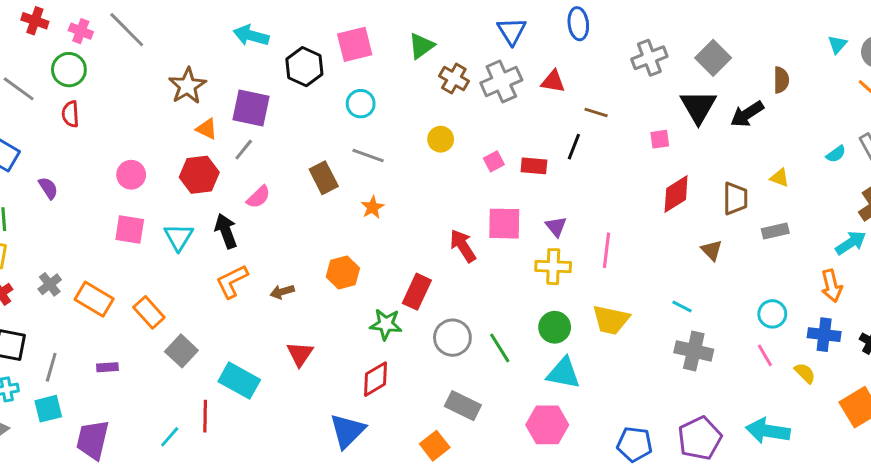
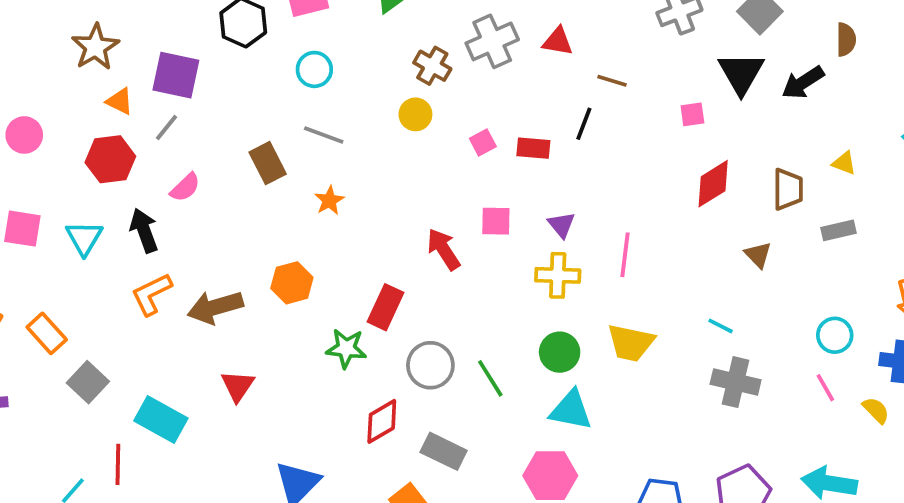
brown cross: (454, 78) -> (432, 66), moved
pink circle: (131, 175) -> (24, 135), moved
pink square: (504, 224) -> (496, 221), size x0.7
brown arrow: (282, 292) -> (215, 307), size x1.8
red diamond: (375, 379) -> (382, 421), moved

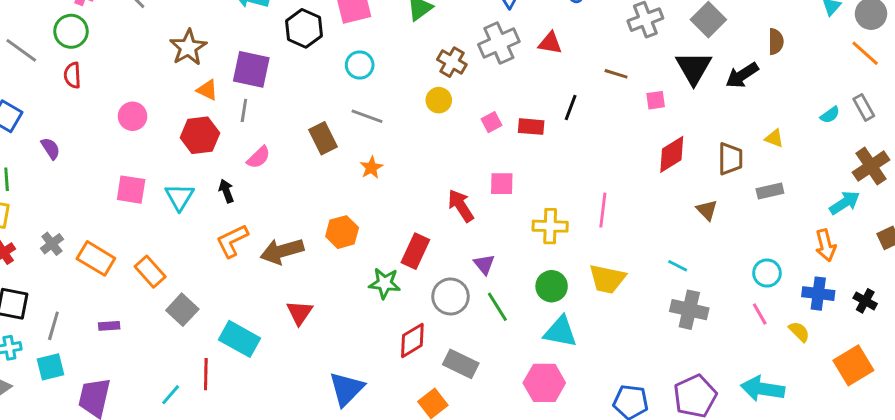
brown line: (612, 81) -> (616, 74), moved
gray line: (166, 127) -> (244, 110), turned -30
purple triangle: (561, 225) -> (484, 264), moved
black arrow: (144, 230) -> (226, 191), size x0.7

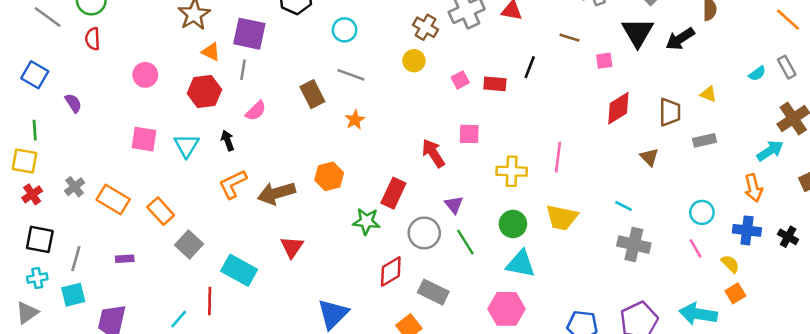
orange square: (853, 365) -> (735, 293), moved, size x0.6

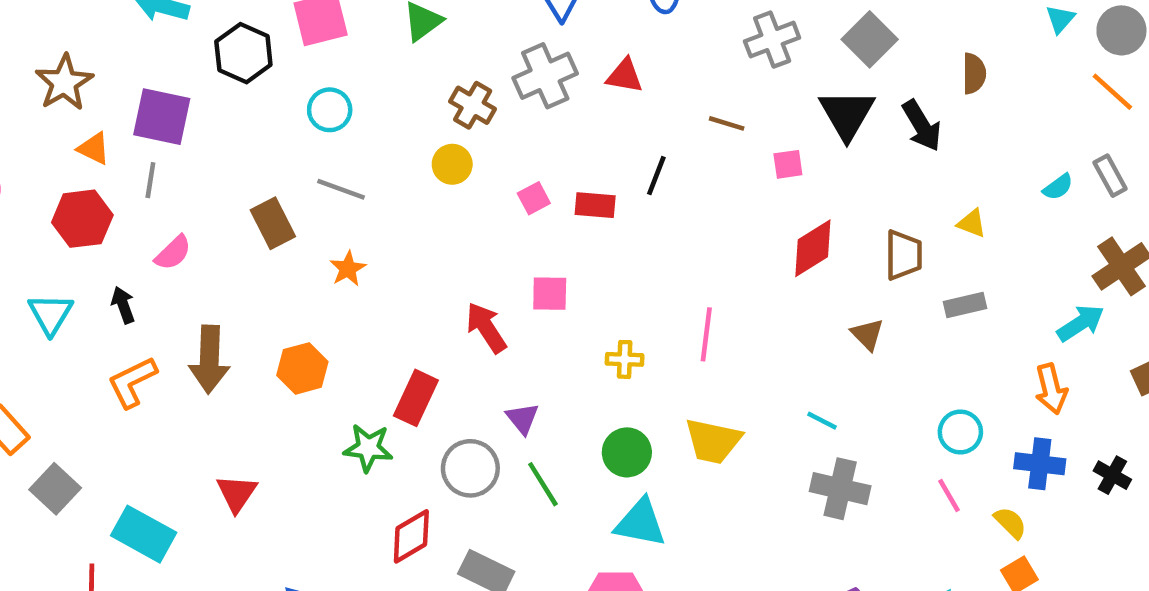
black arrow: (680, 39) -> (922, 126), turned -88
yellow cross: (512, 171) -> (625, 359), size x0.7
brown arrow: (276, 193) -> (209, 359), moved, turned -72

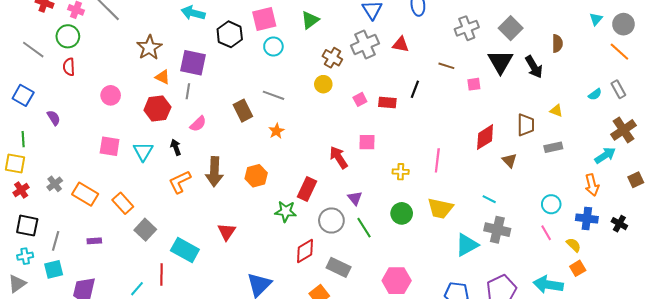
cyan circle: (330, 110) -> (273, 47), moved
red diamond: (813, 248) -> (485, 137), moved
cyan triangle: (640, 523) -> (467, 245), moved, turned -40

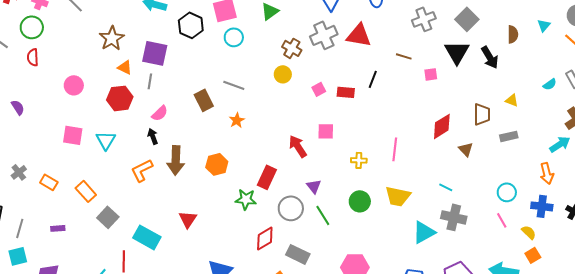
cyan triangle: (596, 19) -> (544, 25), moved
red triangle: (401, 44) -> (359, 35), size x1.5
black arrow: (176, 147) -> (153, 136), moved
orange rectangle: (85, 194) -> (49, 182), size x0.7

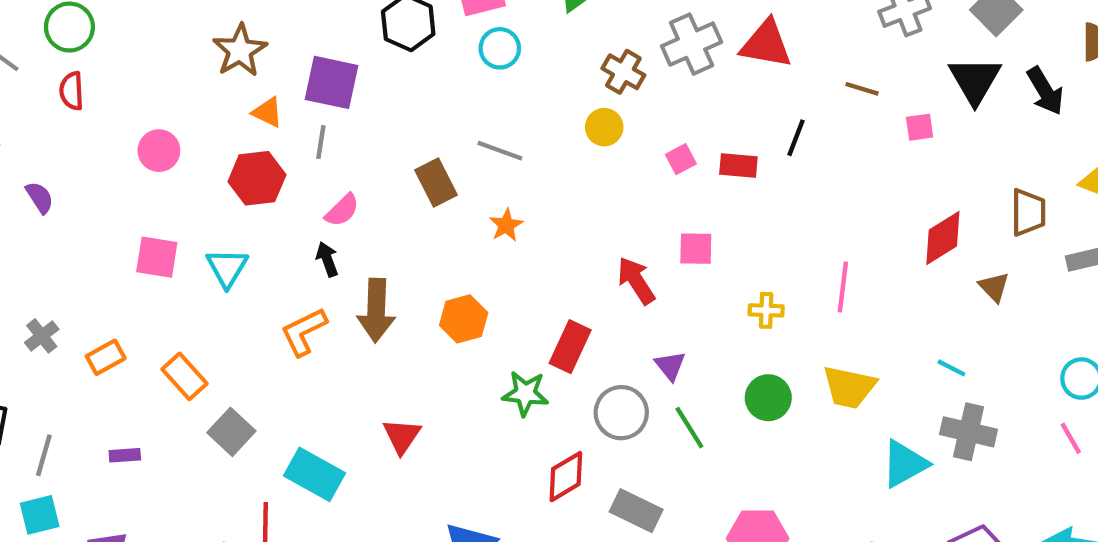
orange rectangle: (49, 182) -> (106, 357), turned -60

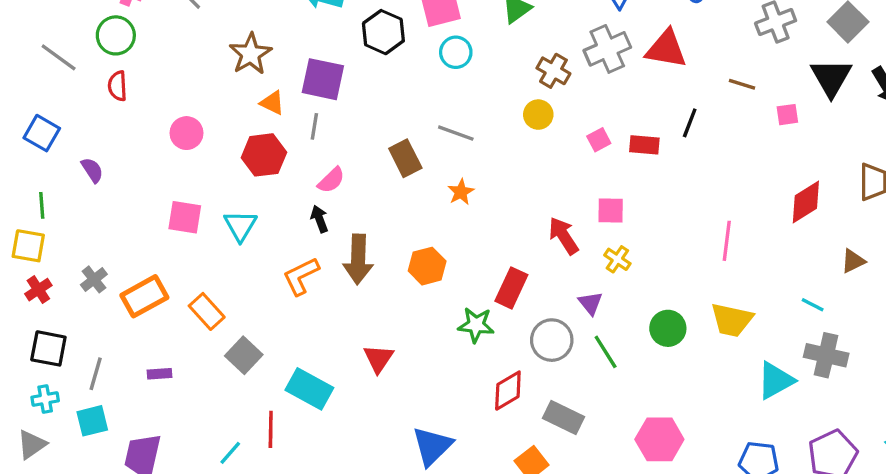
brown triangle: (994, 287) -> (853, 261), moved, turned 48
yellow cross: (766, 310) -> (617, 259), moved, turned 32
orange rectangle: (106, 357) -> (144, 296), size x1.5

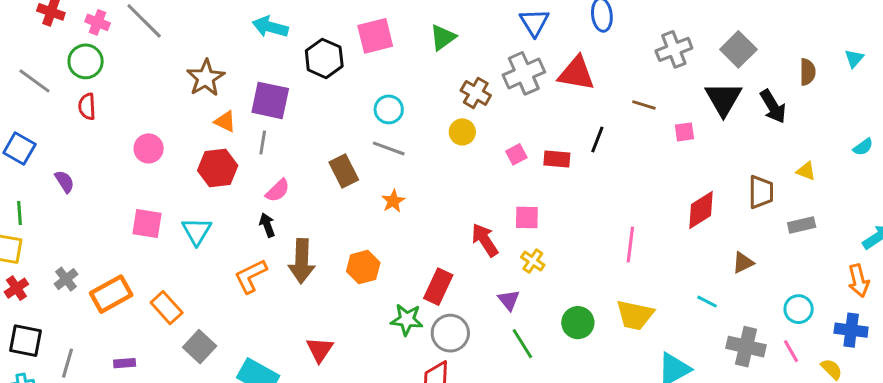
cyan circle: (456, 52) -> (389, 109), moved
gray circle: (552, 340) -> (450, 333), moved
gray cross: (826, 355) -> (746, 347), moved

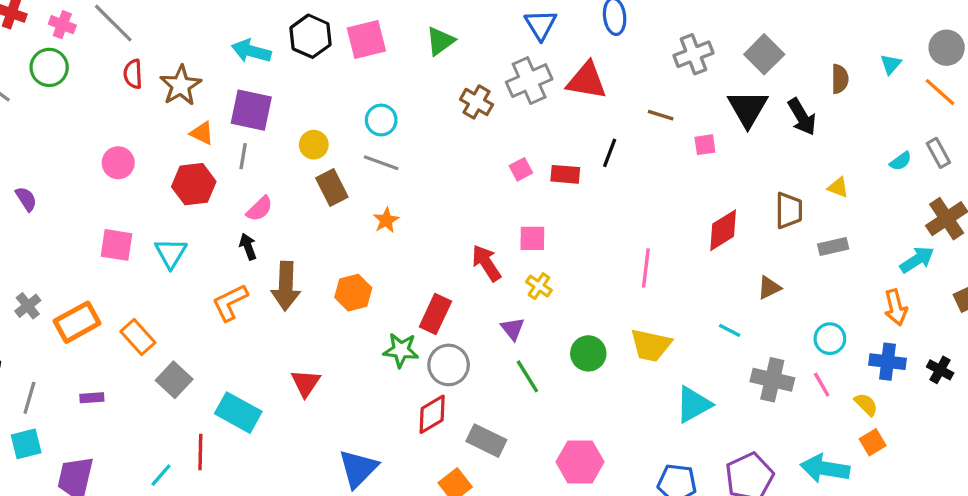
cyan arrow: (270, 27) -> (251, 51), moved
black hexagon: (324, 58) -> (310, 36), moved
red semicircle: (87, 106) -> (133, 74), moved
yellow circle: (462, 132) -> (314, 145), moved

